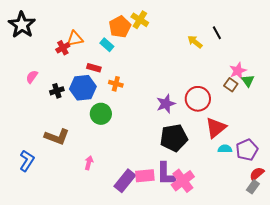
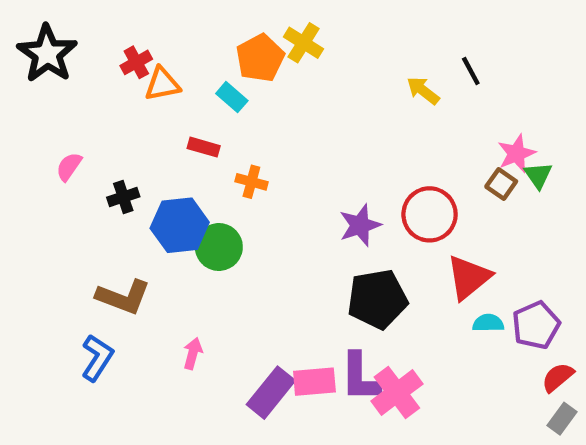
red cross: (63, 48) -> (136, 62), moved
blue hexagon: (83, 88) -> (180, 225), moved
blue L-shape: (27, 161) -> (97, 358), moved
gray rectangle: (253, 187) -> (562, 419), moved

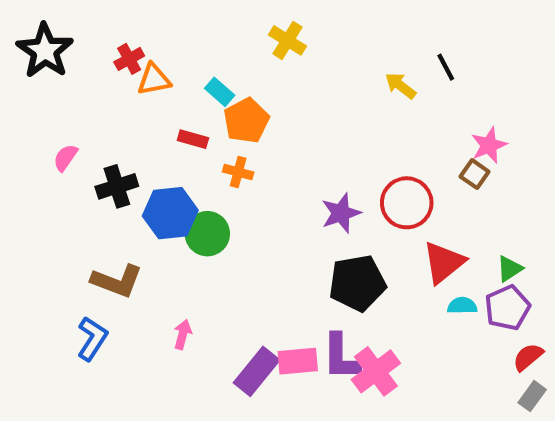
orange pentagon: (260, 58) -> (246, 121), moved
green triangle: (538, 175) -> (509, 269), moved, turned 32
black cross: (123, 197) -> (117, 186), size x1.4

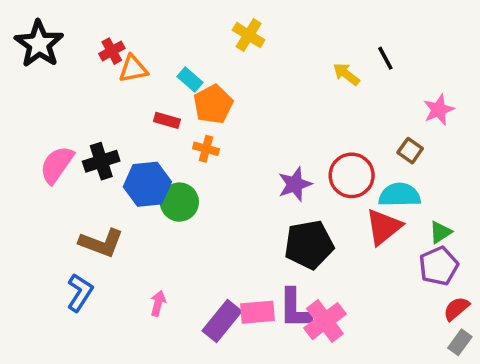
pink star: (489, 145) -> (439, 110), moved
pink semicircle: (65, 158) -> (57, 165), moved, size x1.6
cyan semicircle: (462, 306) -> (400, 195), moved, size x1.6
pink arrow: (183, 334) -> (158, 303), moved

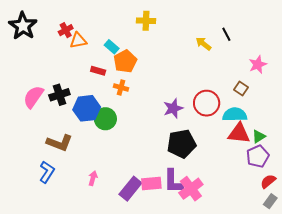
yellow cross: (249, 35) -> (146, 21), turned -30
red triangle: (384, 227) -> (239, 133), moved, turned 45

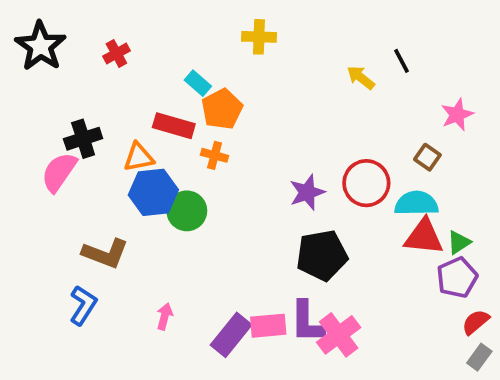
orange triangle: (78, 41) -> (139, 157), moved
red rectangle: (98, 71) -> (174, 126), size x1.5
black cross: (59, 95) -> (83, 139), moved

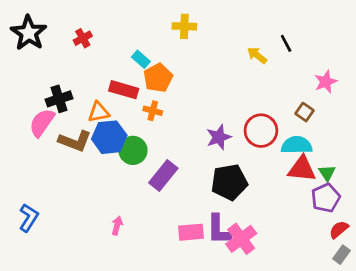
green triangle: (459, 242) -> (327, 173), turned -30
brown L-shape: (105, 253) -> (75, 141), moved
blue L-shape: (83, 305) -> (29, 218), moved
purple rectangle: (231, 335) -> (163, 175), moved

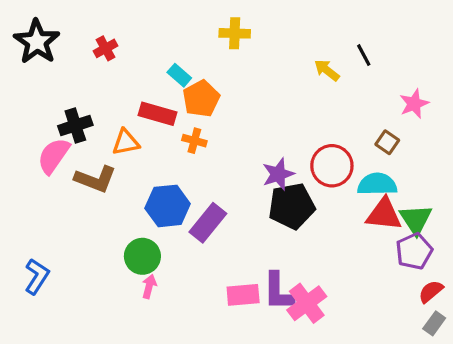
blue hexagon: (109, 137) -> (168, 206), moved
green circle: (133, 150) -> (142, 256), moved
green triangle: (327, 173) -> (416, 219), size x1.5
black pentagon: (229, 182) -> (292, 206), moved

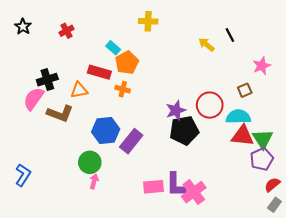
black star: (37, 42) -> (23, 27), size x0.6
brown square: (387, 142) -> (245, 90), turned 32

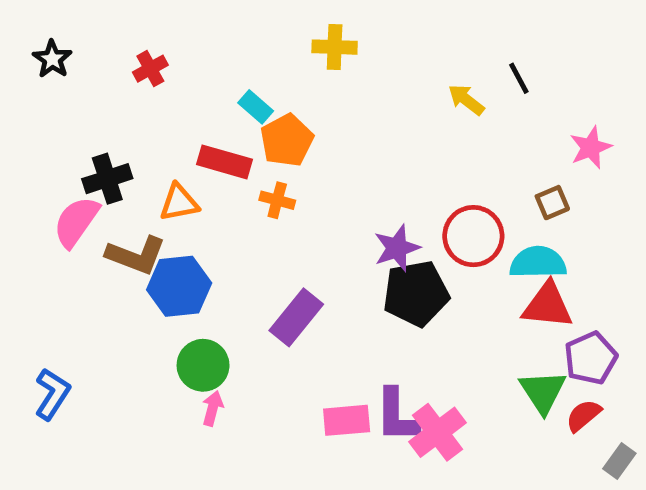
blue hexagon: (106, 131) -> (179, 286), moved
green triangle: (263, 139) -> (543, 392), moved
red semicircle: (272, 185) -> (583, 416), moved

